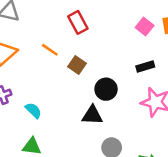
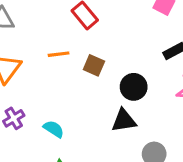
orange line: (50, 50) -> (59, 54), turned -30

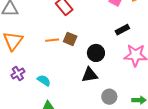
orange line: (59, 54) -> (52, 40), moved

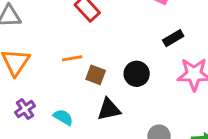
brown square: (70, 39) -> (96, 75), moved
black triangle: (90, 75) -> (109, 109), moved

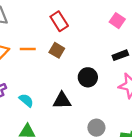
orange line: (72, 58) -> (28, 49), moved
brown square: (96, 75) -> (57, 50), moved

